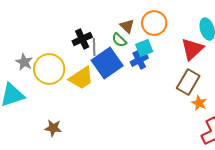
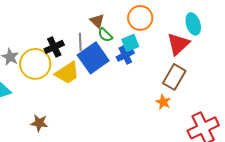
brown triangle: (127, 26) -> (97, 21), moved
black cross: (82, 39) -> (54, 47), moved
orange star: (199, 103) -> (163, 102), moved

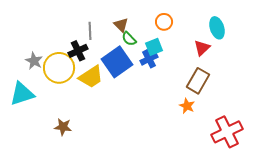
orange circle: (140, 18) -> (164, 22), size x0.7
gray line: (80, 42) -> (90, 31), moved
red triangle: (178, 44) -> (202, 48), size x0.7

